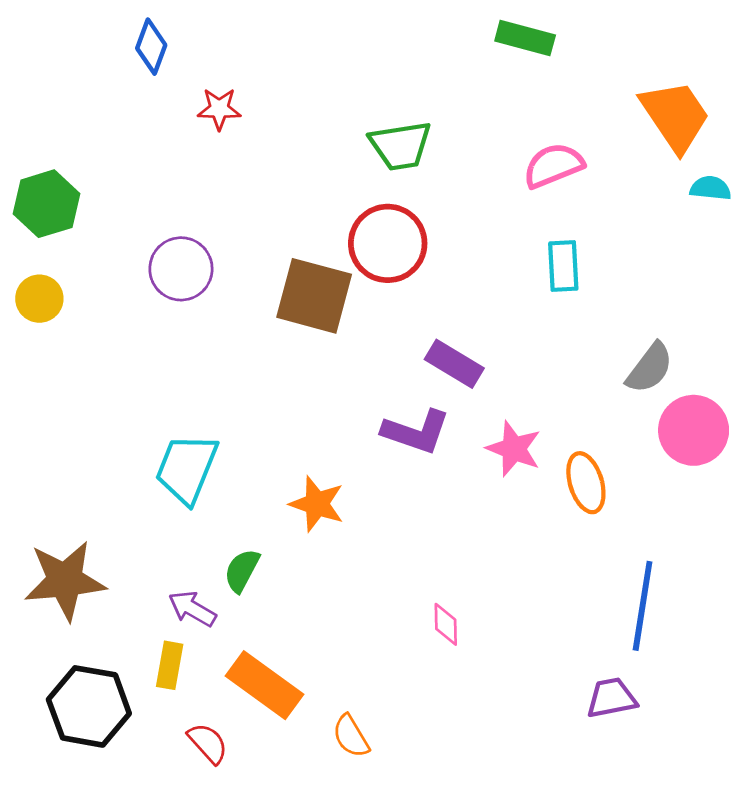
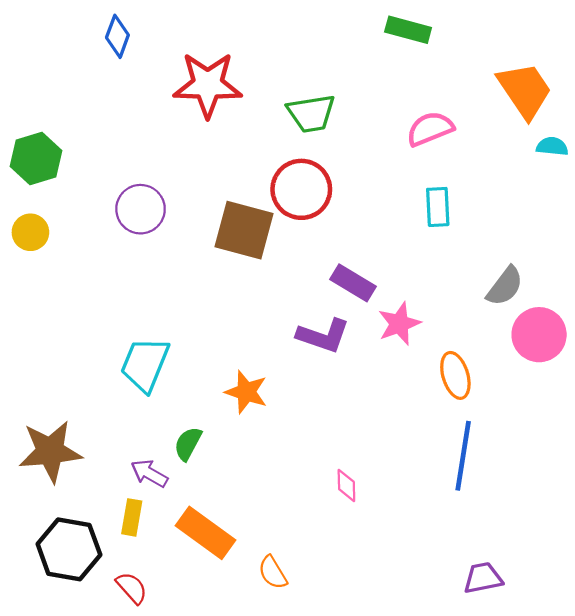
red star: (219, 109) -> (208, 85), moved, size x2.0
pink star: (514, 449) -> (399, 324), moved, turned 30
blue line: (643, 606) -> (463, 456), moved
purple trapezoid: (611, 698) -> (483, 578), moved
red semicircle: (208, 743) -> (132, 588), moved

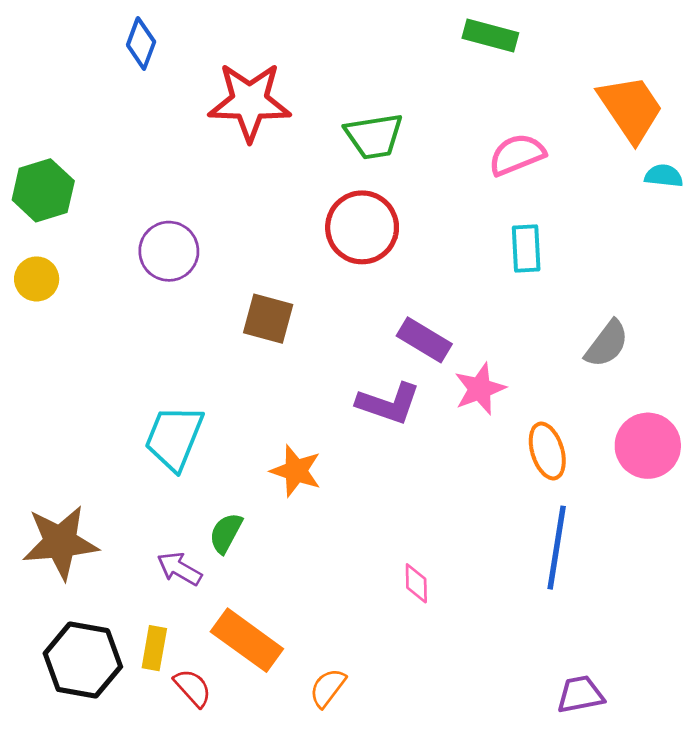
brown square: (244, 230) -> (268, 319), moved, size x0.7
pink circle: (539, 335) -> (648, 446), moved
yellow rectangle: (132, 517) -> (154, 648), moved
orange semicircle: (273, 572) -> (328, 688), turned 68
red semicircle: (132, 588) -> (193, 688), moved

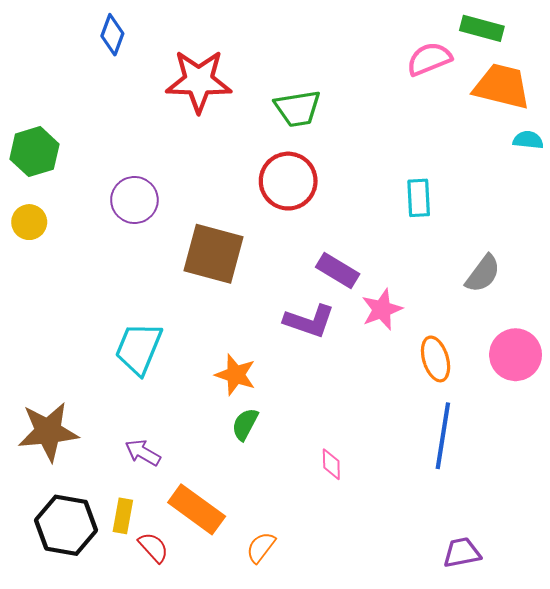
green rectangle: (490, 36) -> (482, 28), moved
orange trapezoid: (631, 108) -> (502, 86), turned -42
pink semicircle: (517, 155) -> (429, 59), moved
brown square: (268, 319) -> (213, 254), size x1.5
green semicircle: (226, 533) -> (245, 424), moved

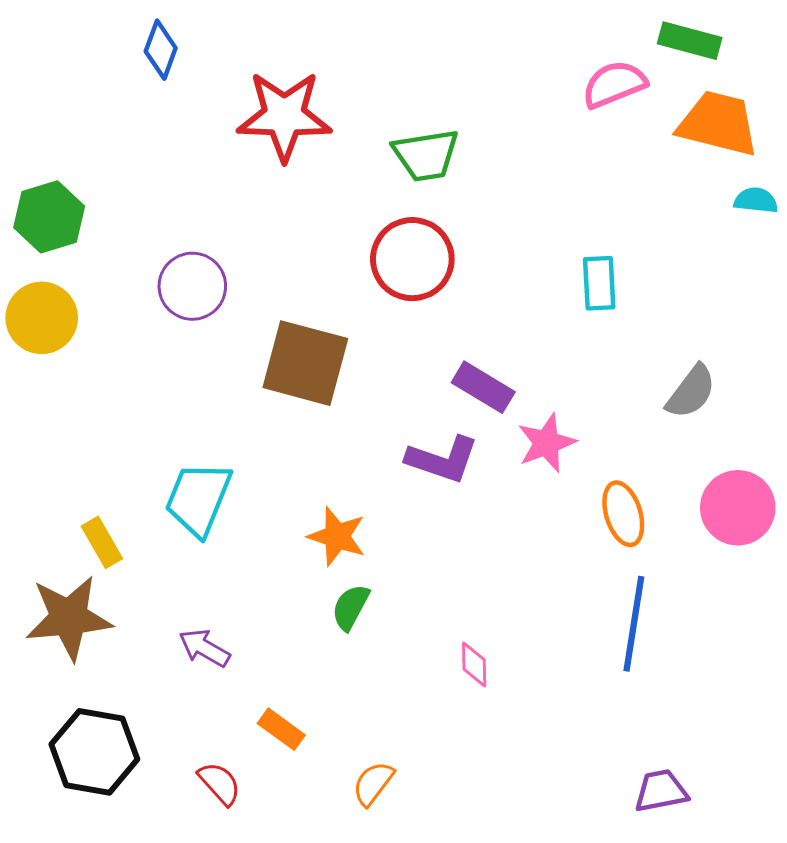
yellow circle: (29, 222) -> (42, 318), size x1.4
orange rectangle: (197, 509) -> (281, 729), size x0.6
yellow rectangle: (123, 516) -> (102, 542), moved, turned -40

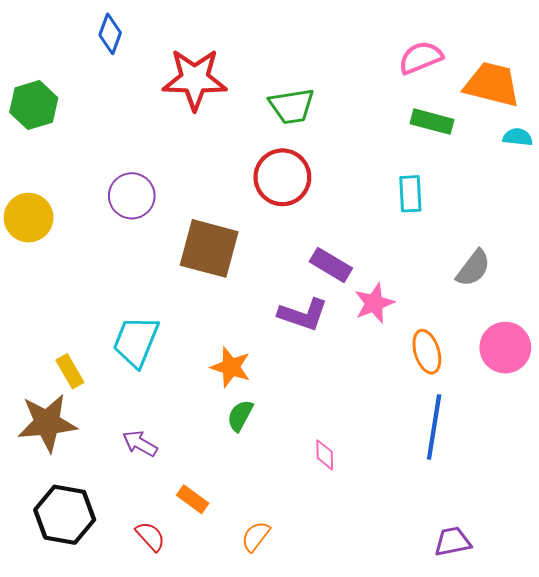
green rectangle: (690, 41) -> (432, 122), moved
green hexagon: (49, 217) -> (34, 105), moved

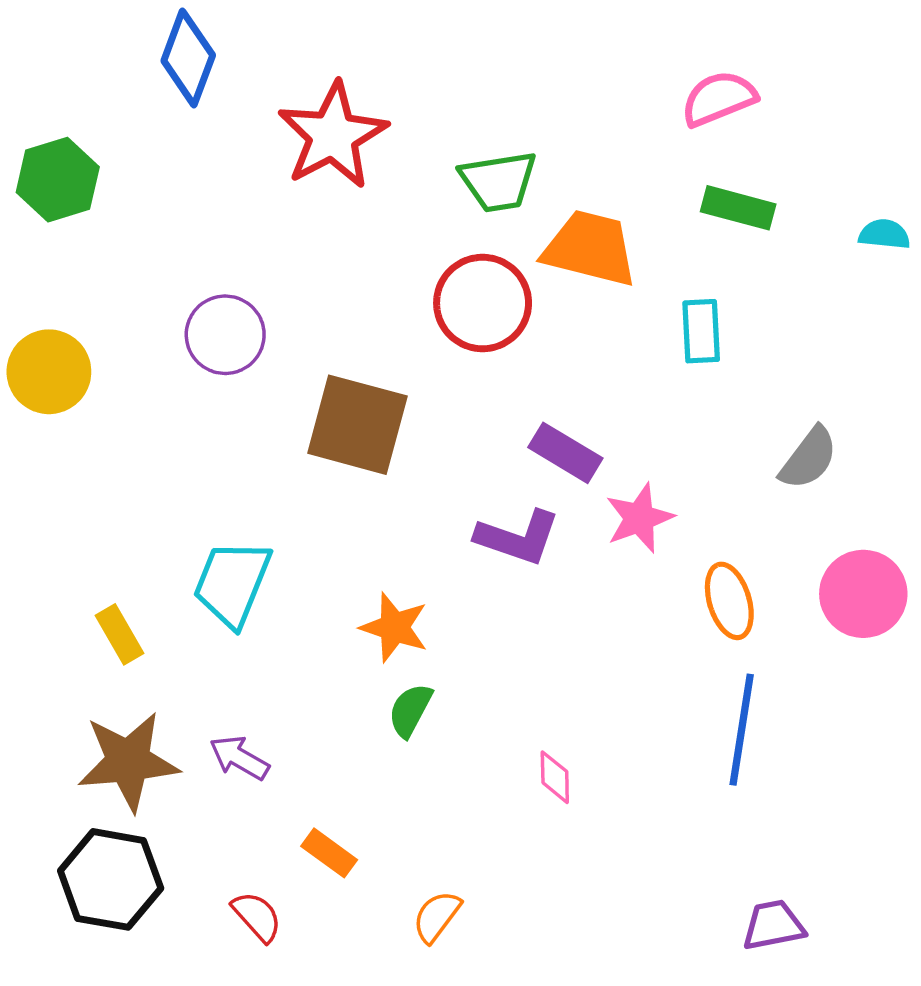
blue diamond: (110, 34) -> (188, 58), size x1.4
red star: (195, 79) -> (333, 136), turned -30
orange trapezoid: (492, 84) -> (590, 248), moved
brown star: (47, 423) -> (128, 761), moved

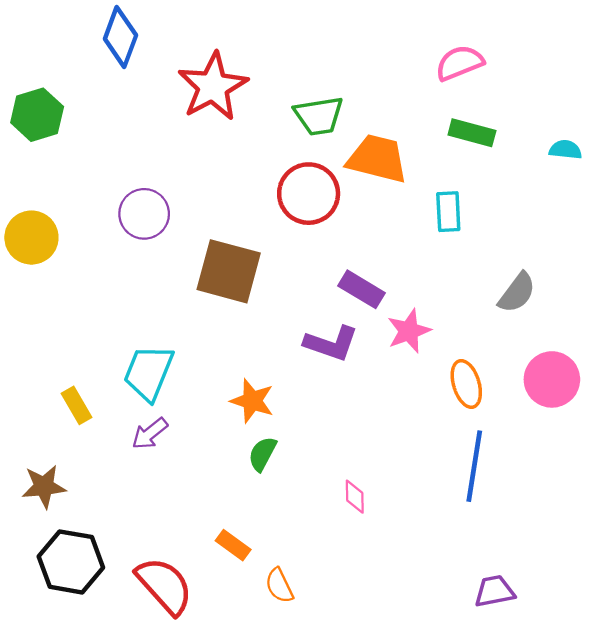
purple arrow: (239, 758) -> (150, 434), moved, turned -69
brown star: (128, 761) -> (44, 486), moved, size x0.7
orange rectangle: (329, 853) -> (233, 545), moved
red semicircle: (257, 916) -> (164, 586), size x1.8
orange semicircle: (437, 916) -> (279, 586), turned -63

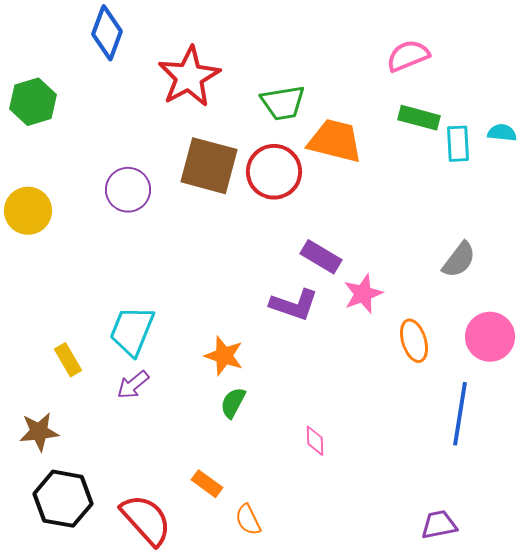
cyan rectangle: (448, 212) -> (458, 144), moved
brown square: (229, 271) -> (209, 166), moved
blue line: (474, 466) -> (460, 414), moved

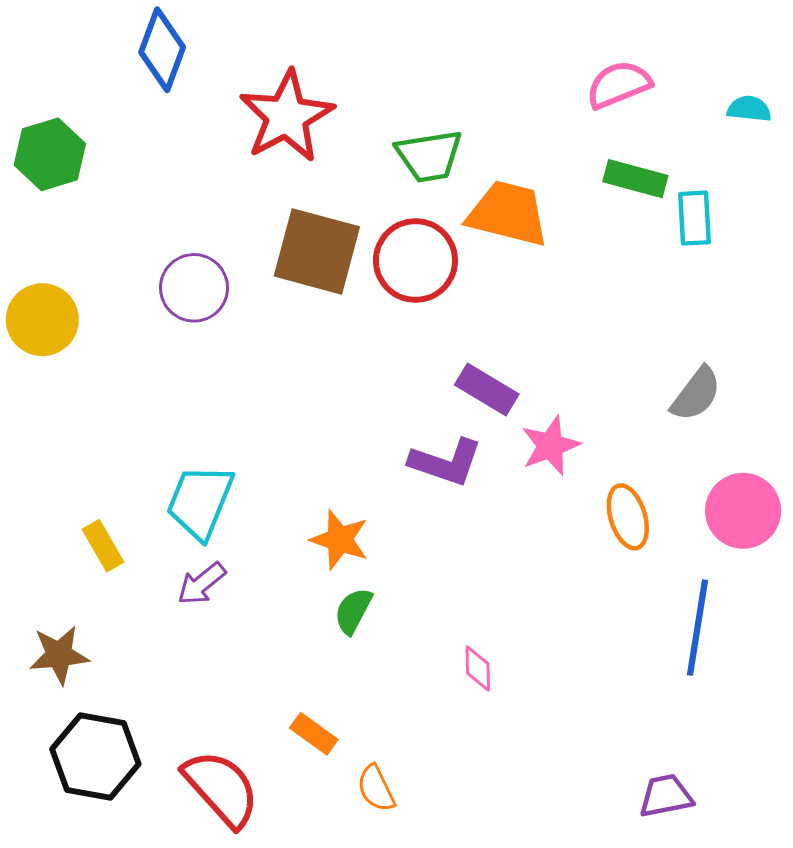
cyan semicircle: (502, 133) -> (749, 109), moved

